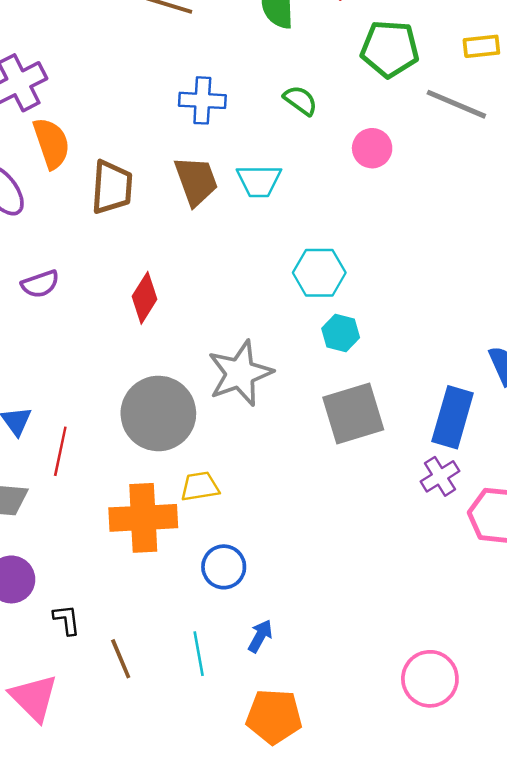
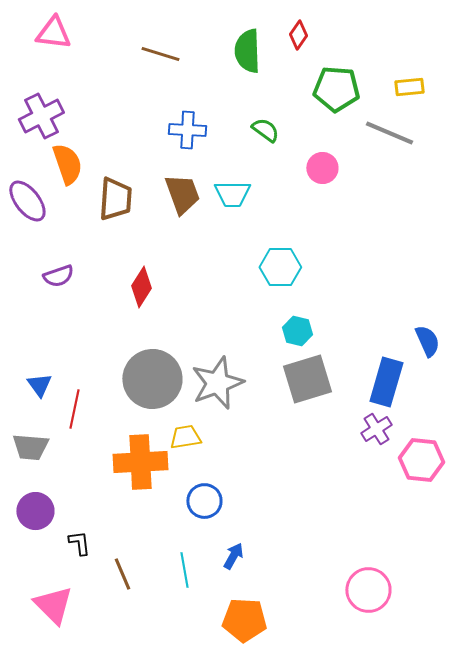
cyan hexagon: (341, 333) -> (297, 331), moved
gray star: (240, 373) -> (217, 383), moved

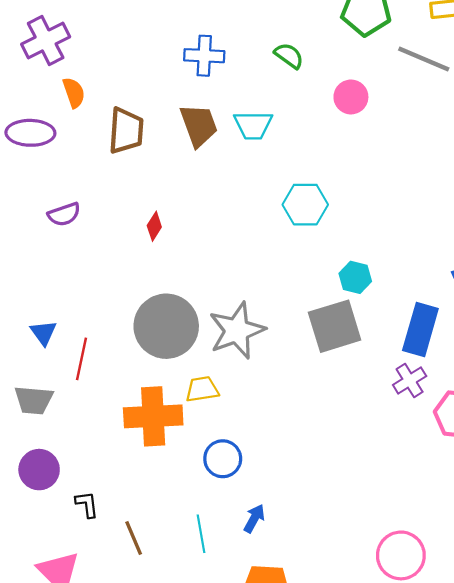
orange semicircle: (67, 164) -> (74, 93), size x0.7
purple ellipse: (27, 201) -> (30, 133), turned -51
red diamond: (141, 287) -> (154, 226), size x0.7
cyan hexagon: (297, 331) -> (355, 277), moved

